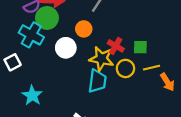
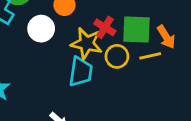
green square: (140, 47) -> (137, 29), size x1.6
orange arrow: (167, 82) -> (166, 37), moved

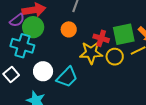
white circle: (41, 29) -> (43, 71), moved
cyan trapezoid: (81, 72) -> (67, 77), moved, turned 50

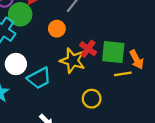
yellow circle: (115, 57) -> (92, 99), moved

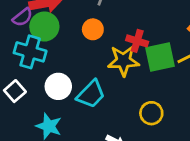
green square: (113, 52) -> (160, 57), moved
yellow circle: (92, 99) -> (151, 113), moved

